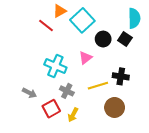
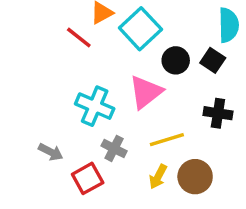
pink triangle: (85, 58) -> (146, 92), size x1.5
black cross: (121, 76) -> (218, 113), moved
yellow arrow: (73, 115) -> (158, 177), moved

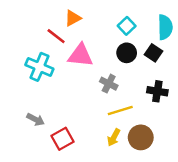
cyan square: (140, 29) -> (127, 26), moved, size x0.6
pink triangle: (146, 92) -> (80, 55), moved, turned 44
cyan cross: (95, 106) -> (39, 67), moved
gray cross: (114, 148) -> (109, 84), moved

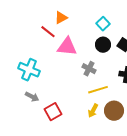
cyan cross: (39, 67) -> (29, 70), moved

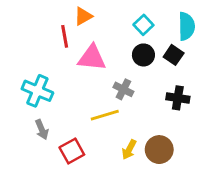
red line: (48, 32) -> (65, 36), turned 42
yellow line: (98, 90) -> (105, 115), moved
gray arrow: (32, 97) -> (42, 129), turned 40

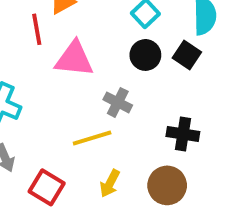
black cross: (178, 98) -> (183, 134), moved
yellow arrow: (129, 150) -> (110, 183), moved
red square: (72, 151) -> (47, 187), turned -30

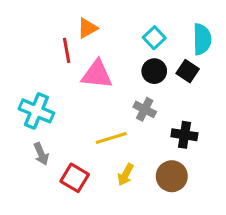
gray cross: (118, 102) -> (145, 109), moved

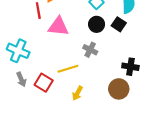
black cross: (184, 135) -> (130, 67), moved
brown circle: (172, 176) -> (119, 89), moved
red square: (75, 178) -> (44, 83), moved

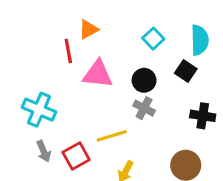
black circle: (97, 24) -> (144, 80), moved
black cross: (130, 67) -> (203, 116), moved
red square: (44, 83) -> (76, 156), turned 30

